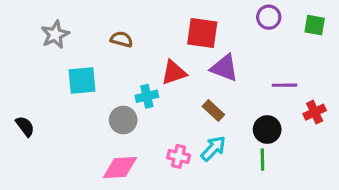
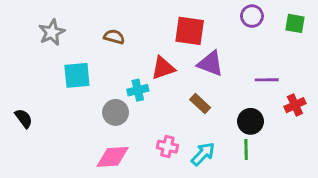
cyan arrow: (213, 148) -> (203, 154), moved

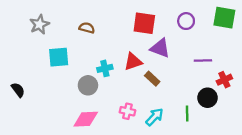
purple circle: (252, 16) -> (186, 21), moved
green square: (295, 23) -> (224, 18), size x1.5
red triangle: (163, 68) -> (133, 62), moved
black circle: (251, 121) -> (207, 98), moved

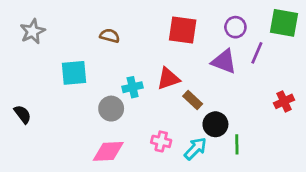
gray star: (39, 24) -> (33, 31), moved
purple triangle: (160, 48) -> (224, 61), moved
purple line: (203, 61) -> (257, 53), moved, turned -66
black circle: (207, 98) -> (215, 124), moved

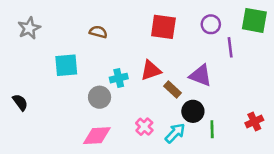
purple line: (257, 53) -> (230, 47), turned -30
purple triangle: (224, 61) -> (201, 75), moved
red cross: (284, 101) -> (254, 122), moved
pink cross: (161, 141) -> (144, 127), turned 30

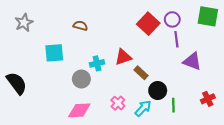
red square: (163, 27) -> (148, 24), moved, turned 35
purple line: (230, 47) -> (176, 39), moved
purple triangle: (201, 75) -> (192, 61), moved
black semicircle: (20, 102) -> (17, 83), size x1.6

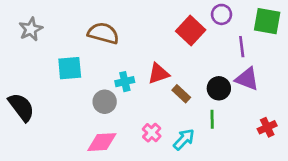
purple circle: (172, 19) -> (222, 14), moved
brown semicircle: (80, 26) -> (103, 33), size x1.6
purple line: (176, 39) -> (242, 47), moved
black circle: (158, 91) -> (219, 88), moved
green line: (173, 105) -> (212, 119), moved

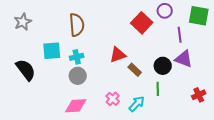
brown semicircle: (103, 33) -> (77, 25), turned 70
cyan cross: (125, 82) -> (77, 57), moved
black semicircle: (21, 107) -> (26, 70), moved

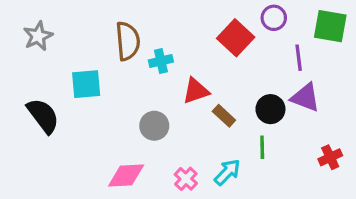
cyan cross: (77, 57) -> (161, 61), moved
gray circle: (78, 76) -> (154, 126), moved
pink cross: (113, 99) -> (186, 179), moved

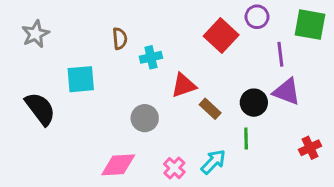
brown semicircle: (128, 41) -> (120, 39), size x0.6

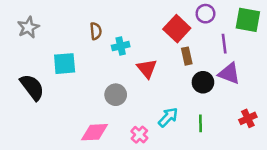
red triangle: (184, 85) -> (147, 69), turned -50
brown rectangle: (210, 109) -> (187, 56), moved, turned 35
green line: (246, 138) -> (200, 123), moved
cyan arrow: (213, 162) -> (168, 117), moved

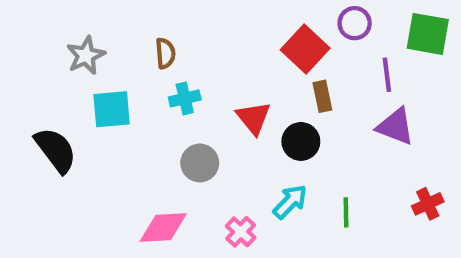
gray star: (28, 27) -> (86, 55), moved
cyan cross: (121, 46) -> (185, 98), moved
black circle: (203, 82) -> (301, 141), moved

